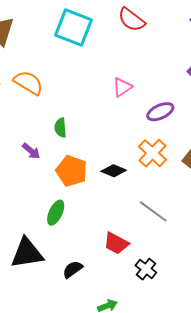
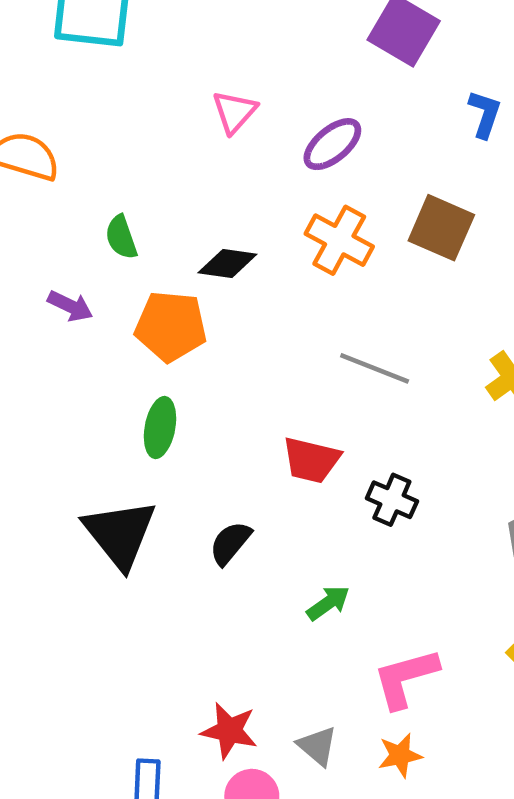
black diamond: (114, 171) -> (227, 263), moved
black triangle: (27, 253) -> (120, 534), turned -45

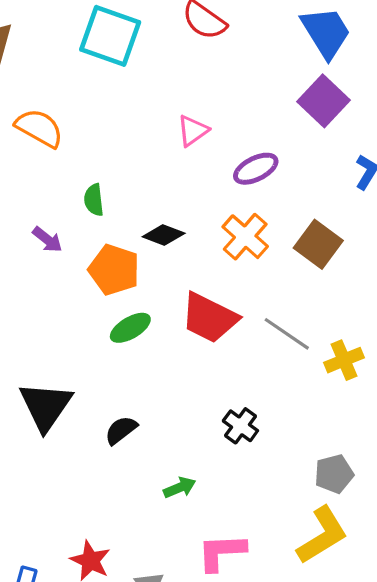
gray line: (375, 368) -> (287, 334), moved
green ellipse: (160, 428) -> (130, 328), moved, turned 36
red trapezoid: (311, 460) -> (209, 318), moved, size x1.4

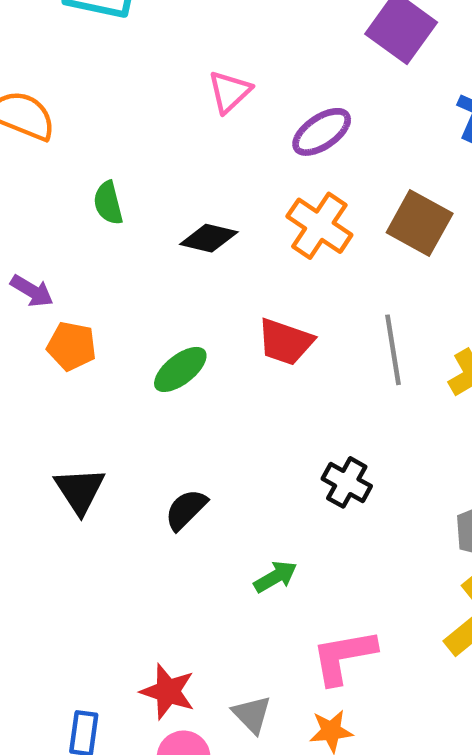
purple arrow: (47, 240) -> (32, 291), moved
orange pentagon: (114, 270) -> (72, 346), moved, size x0.7
red trapezoid: (209, 318) -> (285, 342), size x0.7
gray line: (287, 334) -> (393, 350), turned 54
black triangle: (46, 406) -> (80, 490), size x0.7

